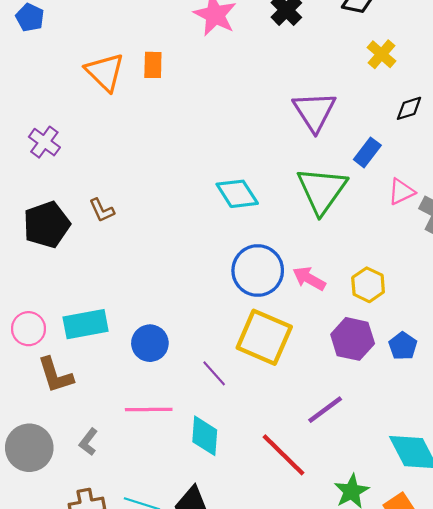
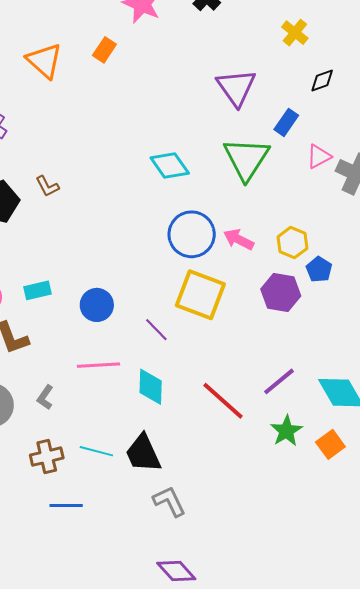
orange rectangle: (153, 65) -> (104, 50), moved, turned 35
cyan rectangle: (86, 324) -> (37, 290), size x0.7
blue pentagon: (403, 346) -> (319, 269), moved
purple line: (325, 410) -> (279, 381), moved

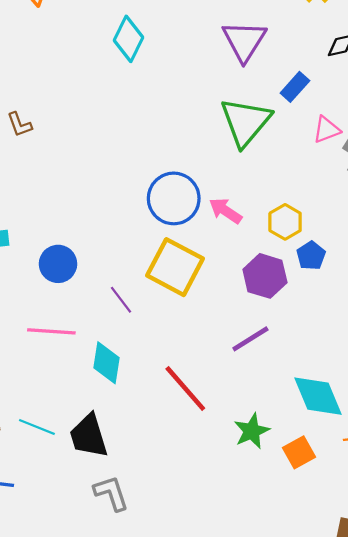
cyan diamond: (170, 166) -> (128, 39), moved, turned 54
purple line: (279, 381) -> (250, 339), moved

